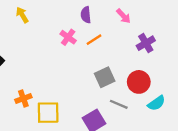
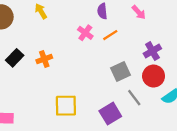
purple cross: (146, 43) -> (152, 51), moved
orange cross: (23, 98) -> (44, 59), moved
gray line: (119, 104) -> (134, 98), turned 30

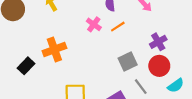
black rectangle: (15, 58) -> (26, 66), moved
orange cross: (44, 59) -> (54, 49), size x1.5

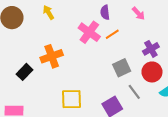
pink cross: (94, 24) -> (89, 32), size x1.5

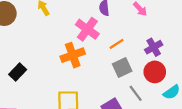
orange line: (112, 34) -> (117, 44), moved
orange cross: (52, 56) -> (73, 55), moved

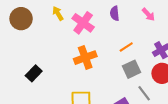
pink cross: (87, 29) -> (83, 23), moved

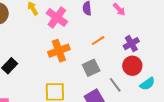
gray square: (131, 69) -> (91, 68), moved

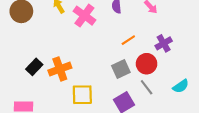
orange cross: (59, 51) -> (60, 69), moved
red circle: (132, 66) -> (147, 64), moved

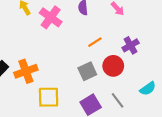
gray line: (147, 87) -> (118, 100), moved

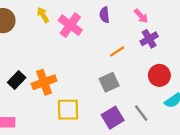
purple cross: (131, 45) -> (149, 39), moved
red circle: (113, 66) -> (159, 75), moved

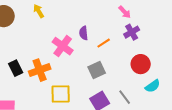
purple semicircle: (105, 15) -> (84, 33), moved
pink cross: (70, 25) -> (63, 46), moved
black rectangle: (17, 80) -> (16, 68), turned -70

